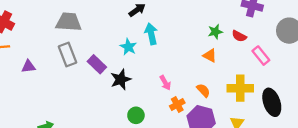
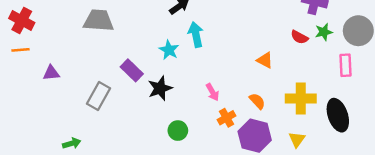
green star: (215, 32) -> (324, 32), moved
gray rectangle: (68, 54) -> (99, 96), moved, turned 50
pink rectangle: (261, 56) -> (345, 65), moved, turned 36

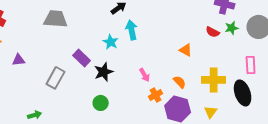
pink rectangle: (345, 65) -> (251, 65), moved
green circle: (178, 131) -> (101, 103), moved

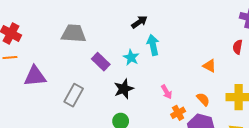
red semicircle: (213, 32) -> (238, 47), turned 72
purple rectangle: (82, 58) -> (101, 62), moved
purple triangle: (19, 60) -> (35, 76), size x1.6

